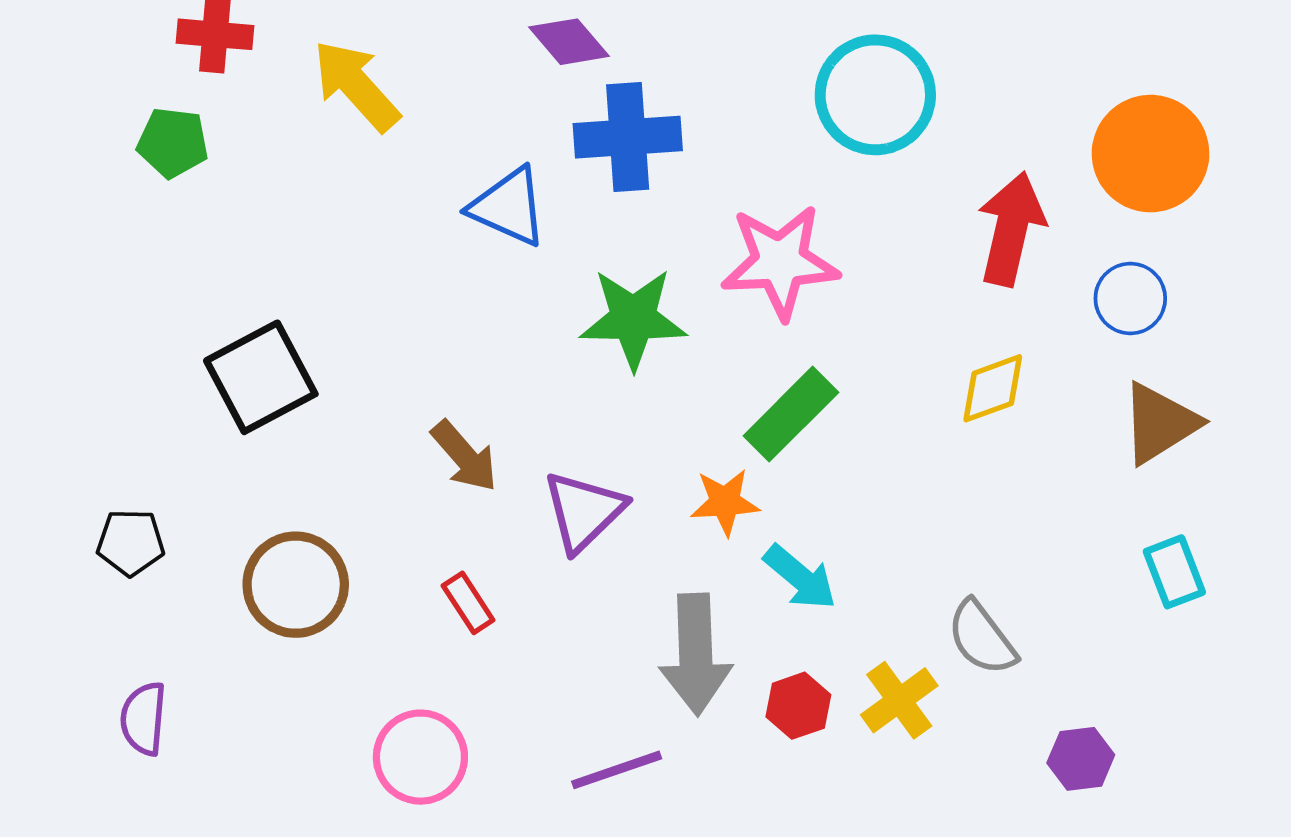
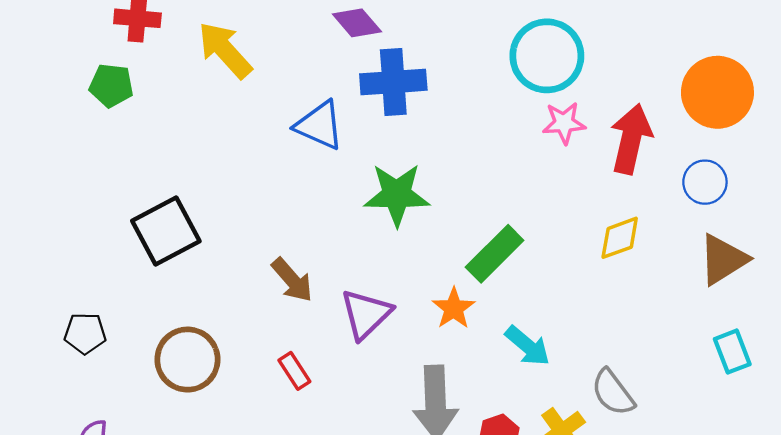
pink star: (780, 262) -> (564, 123), moved, size x0.6
orange star: (725, 502) -> (454, 308), turned -30
cyan arrow: (800, 577) -> (528, 346), moved

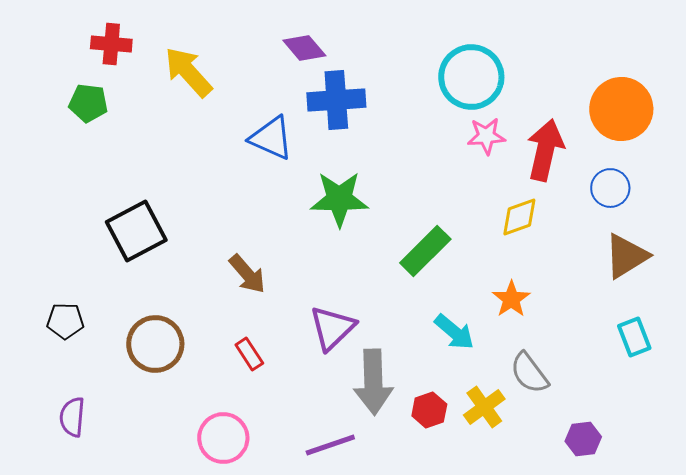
yellow diamond: (620, 238) -> (519, 217), moved
orange star: (454, 308) -> (511, 299), moved
purple triangle: (366, 314) -> (332, 328), moved

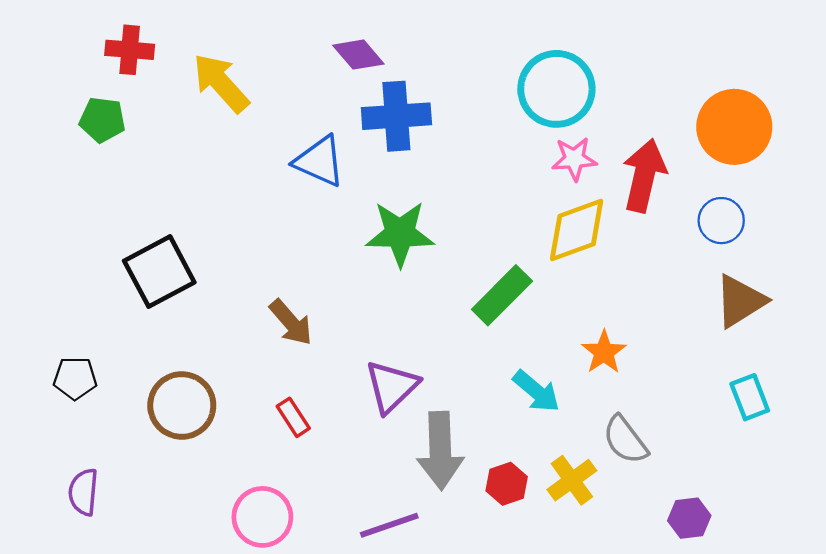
yellow diamond: (519, 217) -> (577, 230), moved, size x1.4

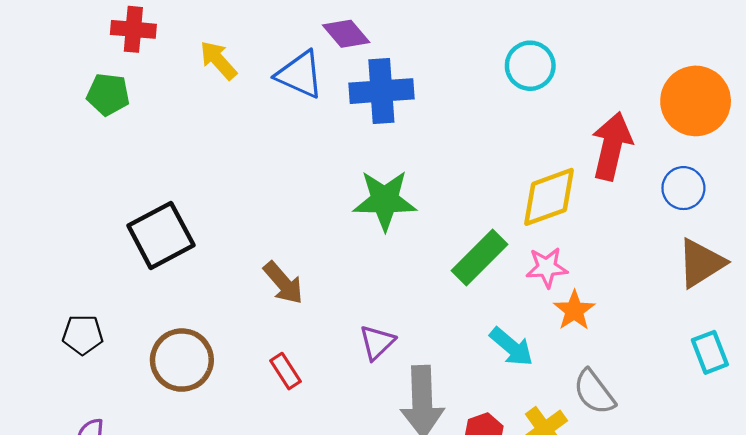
yellow arrow: (221, 83) -> (218, 60), size x0.7
cyan circle: (556, 89) -> (530, 66), size x0.7
pink star: (574, 159) -> (547, 267), moved
blue triangle: (319, 161) -> (300, 75), moved
purple triangle: (392, 387) -> (377, 342), size x0.7

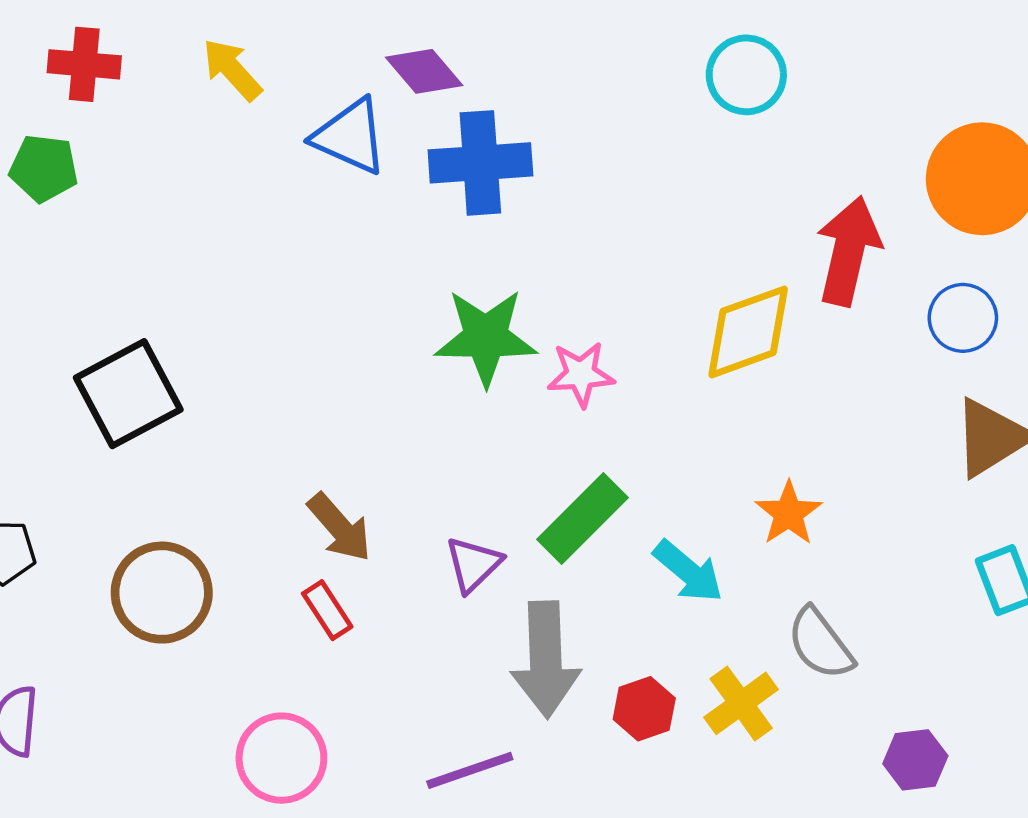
yellow arrow: (218, 60) -> (232, 70), moved
cyan circle: (530, 66) -> (746, 75), moved
green rectangle: (480, 258) -> (583, 519), moved
pink star: (547, 267) -> (581, 374), moved
brown arrow: (283, 283) -> (340, 527), moved

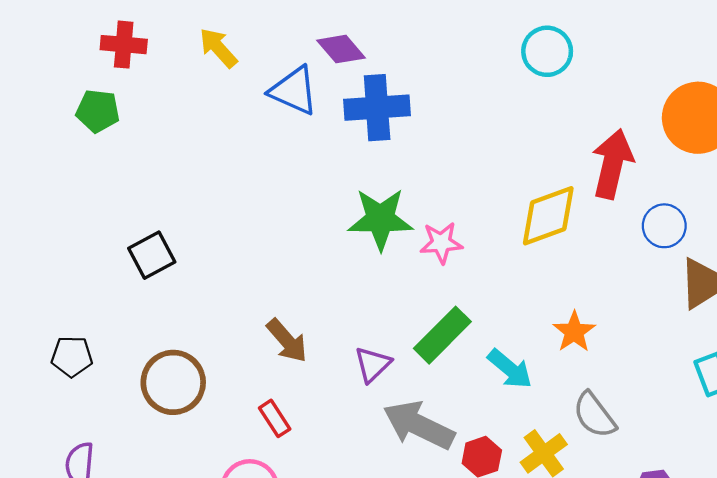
blue circle: (963, 318) -> (664, 226), moved
black square: (128, 394) -> (152, 255), size x0.7
red rectangle: (327, 610) -> (275, 418), moved
gray arrow: (546, 659) -> (419, 425), turned 118

